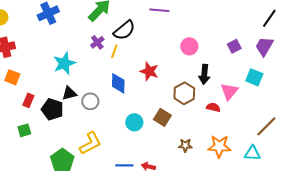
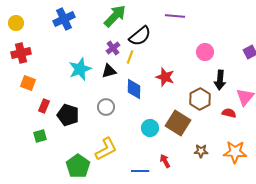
black triangle: (69, 93) -> (109, 71), moved
brown square: (162, 117) -> (178, 123), size x1.4
red arrow: (148, 166) -> (165, 161), moved, turned 48

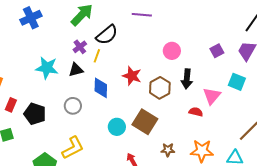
cyan star: (80, 69) -> (47, 68), turned 30
brown hexagon: (200, 99) -> (160, 88), moved

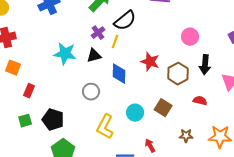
red semicircle: (196, 112) -> (200, 101), moved
black pentagon: (35, 114) -> (53, 120), moved
brown square: (145, 122) -> (163, 108), size x0.7
yellow L-shape: (73, 148) -> (105, 127), moved, turned 145

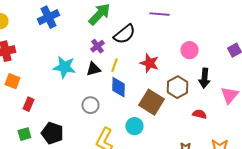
yellow line: (115, 42) -> (114, 65), moved
red star: (150, 62) -> (149, 63), moved
brown square: (163, 108) -> (151, 102), moved, size x1.4

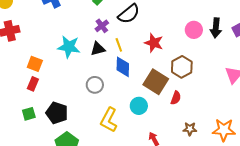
yellow line: (114, 65) -> (119, 45), turned -40
black arrow: (204, 78) -> (216, 28), moved
orange square: (12, 81) -> (35, 64), moved
red semicircle: (199, 114) -> (176, 98), moved, turned 96

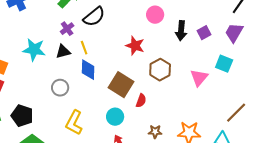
pink circle: (194, 30) -> (155, 15), moved
red star: (154, 43) -> (135, 46), moved
brown hexagon: (182, 67) -> (160, 70), moved
cyan circle: (139, 106) -> (115, 117), moved

